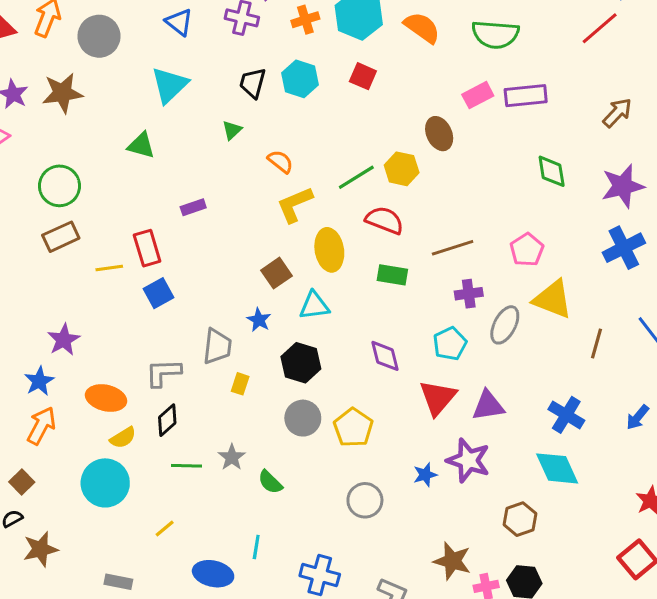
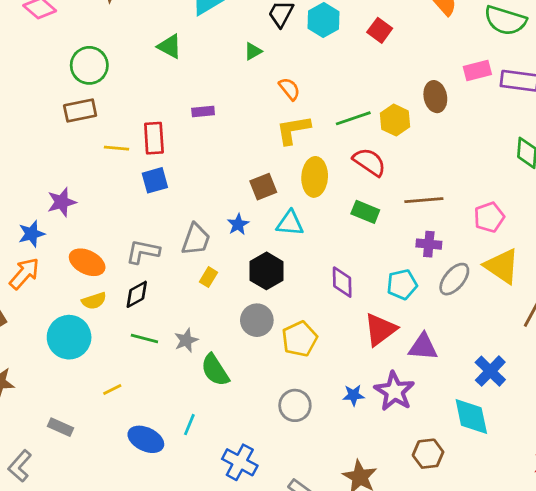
green semicircle: (270, 482) -> (215, 370), size x1.4

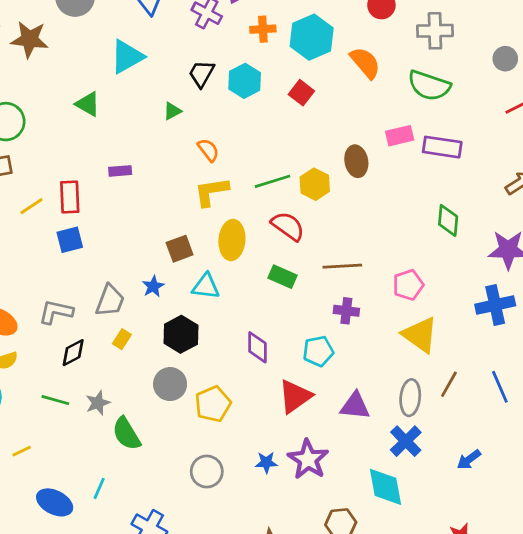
yellow line: (116, 148) -> (31, 206), turned -40
gray ellipse: (454, 279) -> (410, 398), moved, turned -36
black diamond: (137, 294) -> (73, 353), moved
purple triangle: (423, 347) -> (355, 406), moved

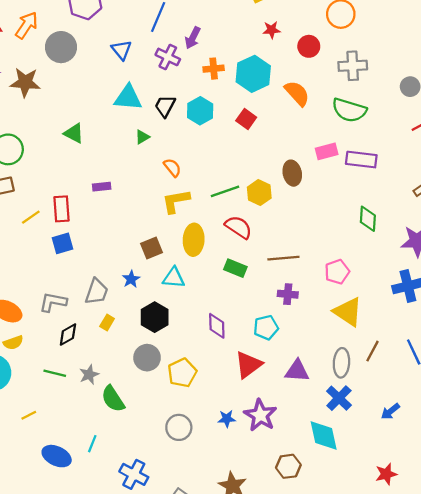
cyan triangle: (127, 57) -> (128, 98), moved, turned 36

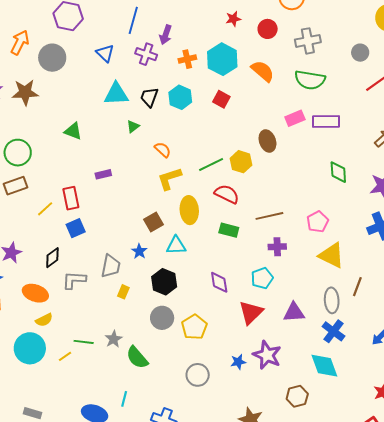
black diamond: (68, 335) -> (52, 258), moved
yellow line: (29, 415) -> (65, 356), moved

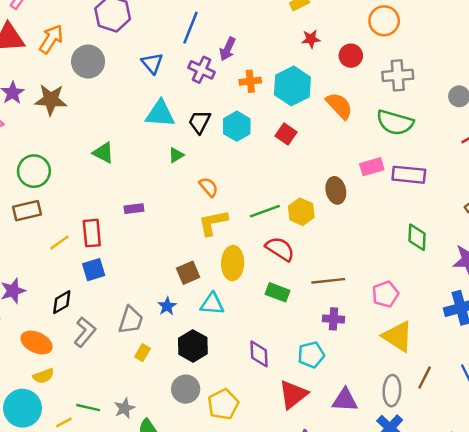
gray L-shape: (74, 280) -> (85, 332), turned 120

